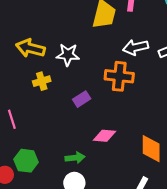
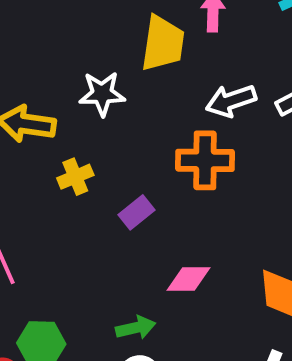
white star: (68, 55) -> (102, 94), moved
yellow cross: (42, 81) -> (75, 177), moved

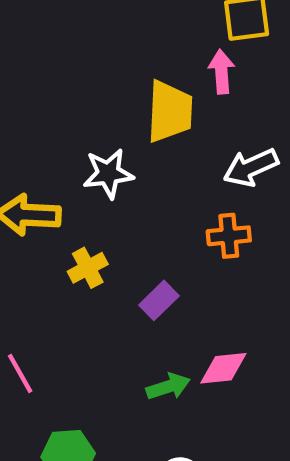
orange cross: (205, 160) -> (229, 236), size x0.7
green arrow: (136, 328) -> (168, 387), moved

